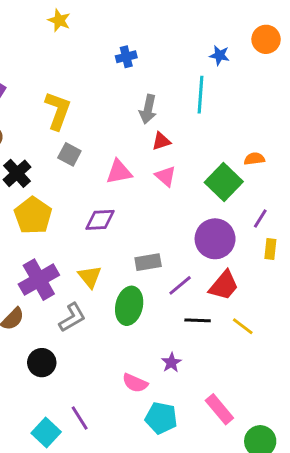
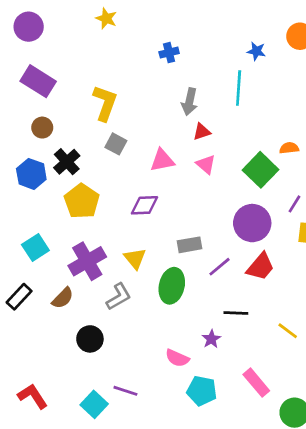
black line: (198, 320) -> (236, 313), moved
yellow line: (243, 326) -> (288, 331), moved
purple line: (80, 418) -> (125, 391), turned -40

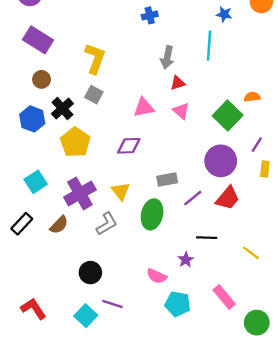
gray square: (116, 144) -> (94, 95), moved
black circle: (90, 339) -> (90, 273), moved

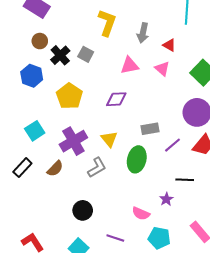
gray arrow: (167, 57) -> (143, 33), moved
yellow L-shape: (95, 58) -> (107, 23), moved
red triangle: (178, 83) -> (169, 45), moved, turned 48
black cross: (62, 109) -> (60, 55), moved
purple line: (112, 304) -> (115, 238), moved

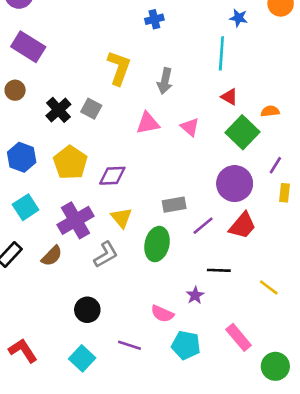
brown circle: (40, 41) -> (15, 90), moved
red triangle: (169, 45) -> (229, 97), moved
blue hexagon: (32, 76) -> (22, 157), moved
purple diamond: (116, 99) -> (112, 176), moved

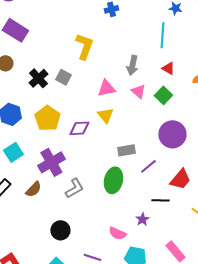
gray arrow: (165, 81) -> (132, 65), moved
green square: (242, 132) -> (163, 95), moved, size x0.7
yellow triangle: (122, 218) -> (105, 115), moved
red trapezoid: (242, 226) -> (180, 179), moved

